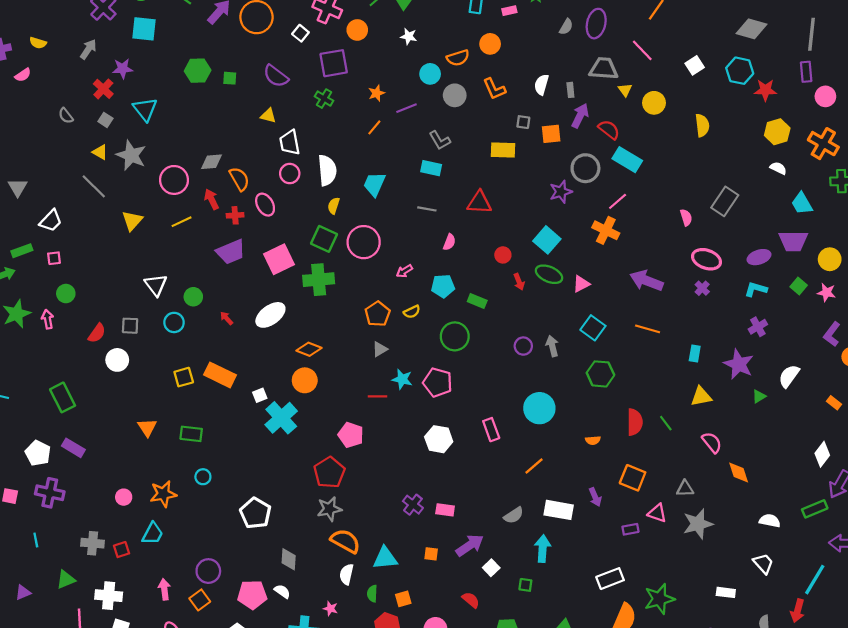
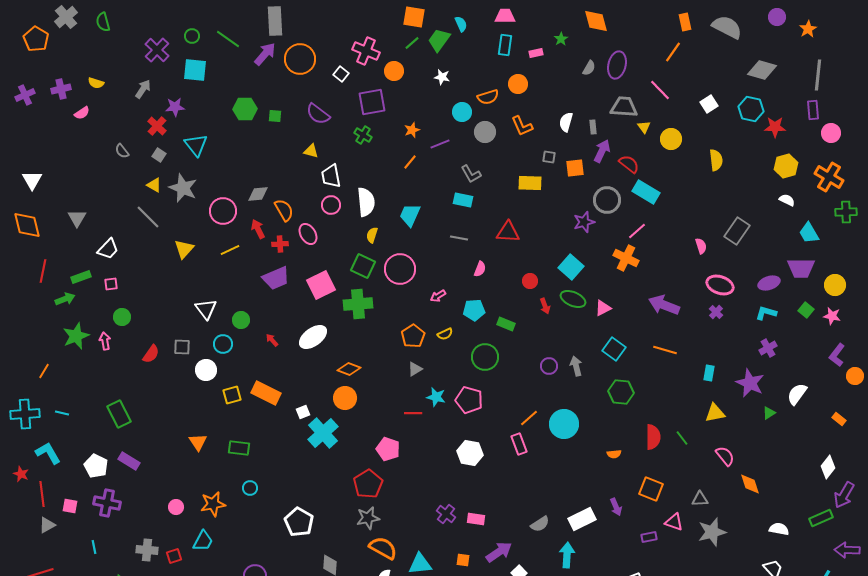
white circle: (117, 360) -> (206, 370), moved
orange line: (534, 466) -> (529, 418), moved
white rectangle: (559, 510) -> (582, 519), turned -36

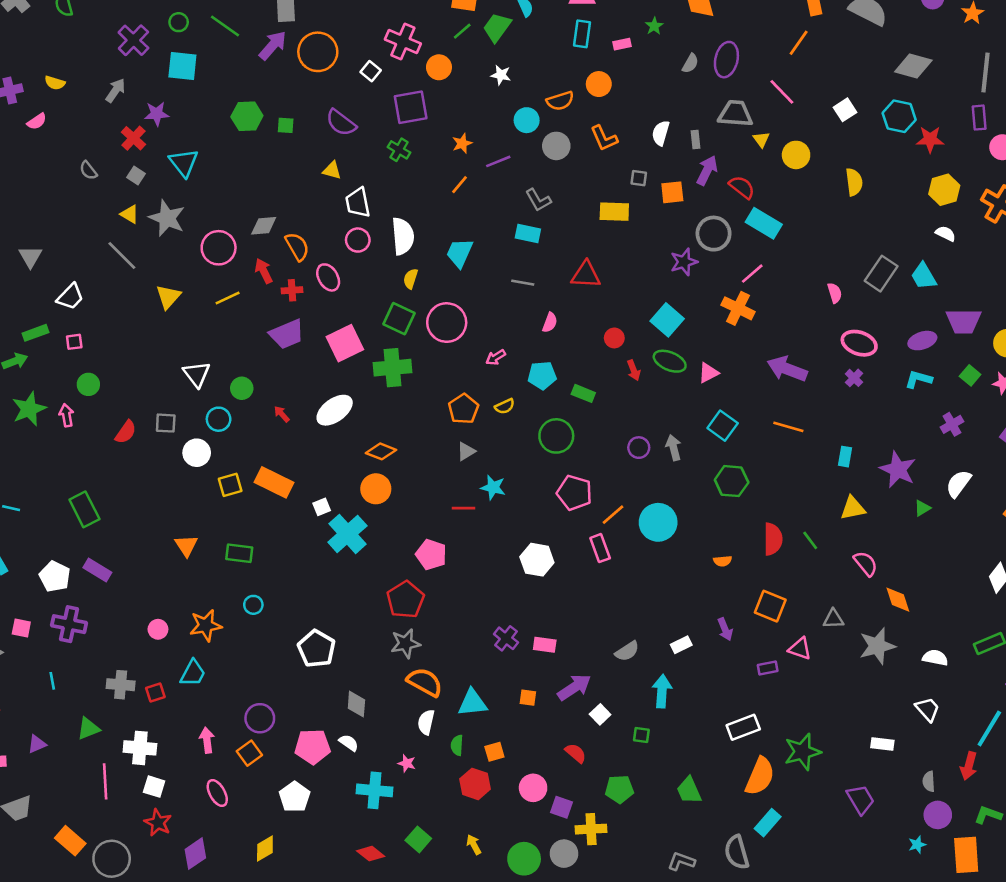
cyan trapezoid: (809, 233) -> (924, 276), moved
purple cross: (768, 348) -> (952, 424), moved
pink pentagon: (469, 400) -> (574, 493), moved
white rectangle: (582, 519) -> (681, 645), size x0.6
gray star: (712, 532) -> (877, 646), moved

